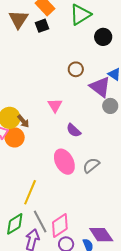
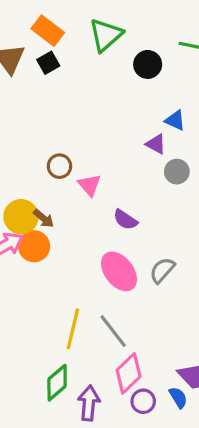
brown circle: (76, 69) -> (59, 166), moved
purple triangle: (100, 87) -> (156, 144), size x0.6
gray line: (40, 221) -> (113, 331), moved

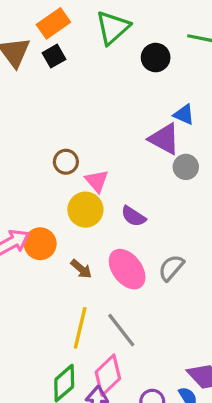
orange rectangle: (48, 31) -> (53, 23), turned -72
purple triangle: (156, 144) -> (164, 139), size x1.5
yellow circle: (21, 217) -> (85, 210), moved
brown arrow: (44, 218) -> (81, 269), moved
pink diamond: (129, 373) -> (108, 375), moved

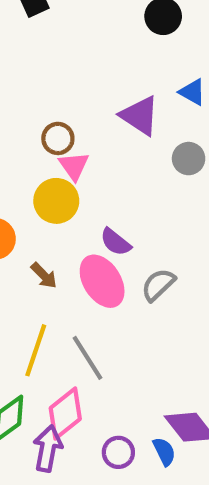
purple triangle: (164, 139) -> (140, 116), moved
brown circle: (66, 162) -> (58, 138), moved
purple semicircle: (133, 216) -> (116, 242), moved

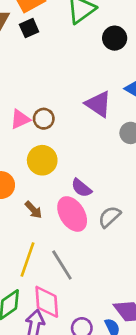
pink triangle: (74, 166) -> (20, 119), moved, turned 40
pink diamond: (65, 414) -> (47, 302), turned -56

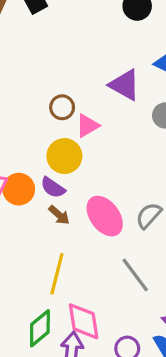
pink triangle: (20, 119) -> (87, 126), moved
purple semicircle: (81, 188) -> (53, 188), moved
gray line: (62, 265) -> (135, 275), moved

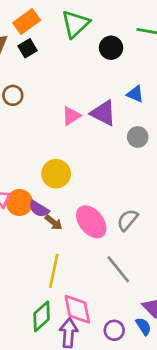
brown circle: (62, 107) -> (13, 95), moved
pink triangle: (87, 126) -> (71, 116), moved
purple semicircle: (53, 188) -> (39, 209), moved

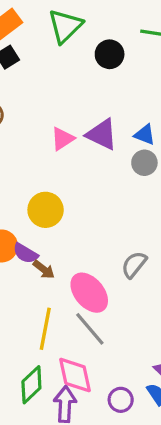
blue triangle: (135, 94) -> (145, 135), moved
pink ellipse: (91, 222) -> (89, 293), moved
gray line: (118, 269) -> (90, 329), moved

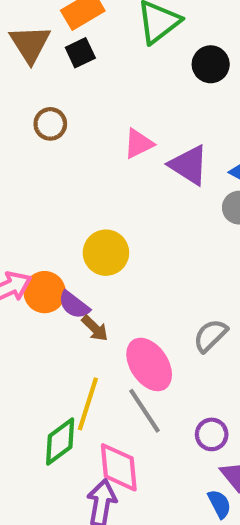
pink triangle: (63, 139) -> (138, 144), moved
green diamond: (31, 385) -> (60, 442), moved
purple circle: (121, 400) -> (212, 434), moved

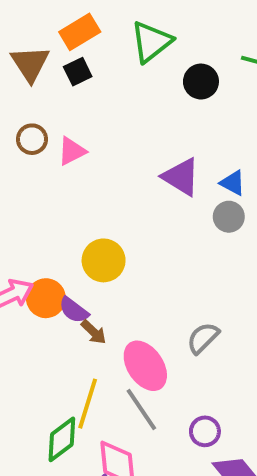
brown circle: (50, 124) -> (32, 139), moved
pink triangle: (138, 144) -> (72, 151), moved

